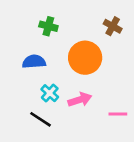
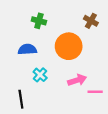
pink arrow: (80, 100) -> (77, 80), moved
black line: (41, 119) -> (21, 99), moved, turned 48

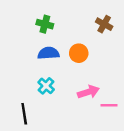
orange circle: (69, 46) -> (79, 53), size x0.6
blue semicircle: (27, 49) -> (48, 53), moved

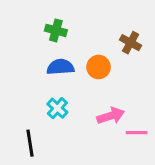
brown cross: (104, 24) -> (131, 43), moved

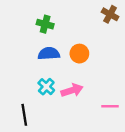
brown cross: (131, 43) -> (110, 14), moved
pink arrow: (111, 116) -> (72, 90), moved

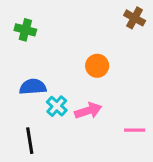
green cross: (45, 24) -> (25, 30), moved
blue semicircle: (49, 54) -> (33, 87), moved

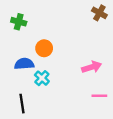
orange circle: (97, 66) -> (44, 48), moved
pink arrow: (88, 111) -> (92, 67), moved

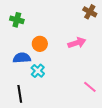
pink arrow: (92, 67) -> (77, 43), moved
pink line: (99, 96) -> (90, 87), turned 40

